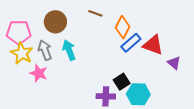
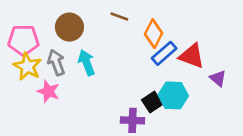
cyan hexagon: (138, 94) -> (173, 95), moved

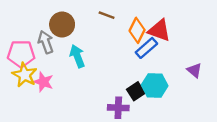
pink pentagon: (23, 40) -> (21, 54), moved
red triangle: (192, 56) -> (159, 30), moved
gray arrow: (56, 63) -> (46, 42), moved
yellow star: (27, 66) -> (25, 75), moved

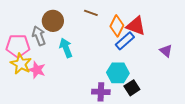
purple triangle: (194, 70) -> (166, 51), moved
cyan hexagon: (155, 85) -> (118, 73), moved
black square: (136, 91) -> (132, 88), moved

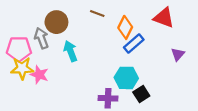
red triangle: (136, 26) -> (164, 18), moved
purple triangle: (166, 51) -> (178, 54), turned 32
yellow star: (21, 64) -> (22, 68), turned -30

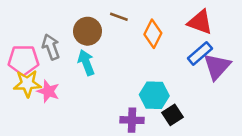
brown circle: (56, 22) -> (87, 31), moved
blue rectangle: (134, 44) -> (200, 53), moved
purple triangle: (178, 54) -> (217, 66), size x1.6

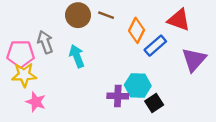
brown circle: (87, 31) -> (78, 15), moved
blue rectangle: (200, 53) -> (155, 46), moved
pink star: (48, 91) -> (36, 102), moved
purple cross: (132, 120) -> (118, 96), moved

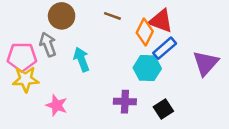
brown circle: (78, 15) -> (62, 16), moved
red triangle: (179, 20) -> (161, 21), moved
cyan hexagon: (138, 85) -> (147, 68), moved
pink star: (36, 102) -> (57, 105), moved

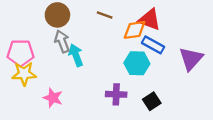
orange diamond: (145, 32) -> (135, 30), turned 55
gray arrow: (48, 44) -> (62, 41), moved
blue rectangle: (165, 48) -> (153, 45), turned 70

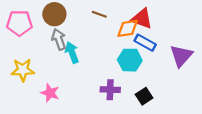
pink pentagon: (21, 53) -> (19, 23), moved

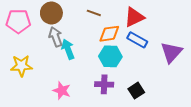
red triangle: (142, 19) -> (134, 17), turned -45
orange diamond: (128, 28) -> (109, 34), moved
cyan hexagon: (130, 60) -> (110, 56), moved
pink star: (50, 93) -> (62, 91), moved

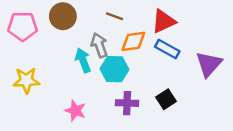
gray arrow: (56, 37) -> (99, 45), moved
cyan hexagon: (110, 56) -> (114, 69), moved
black square: (136, 91) -> (166, 99), moved

